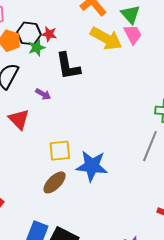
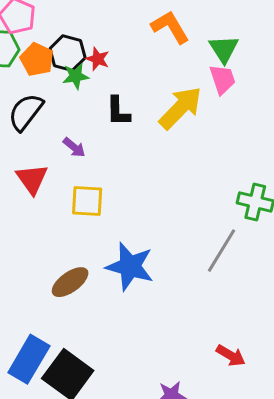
yellow arrow: (106, 38) -> (180, 108), moved, turned -84
black L-shape: (68, 66) -> (118, 111), size x0.7
yellow square: (60, 151) -> (87, 201), moved

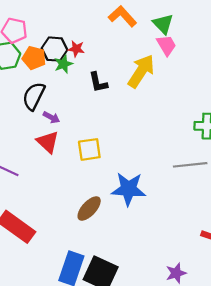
purple arrow: (74, 147) -> (51, 117), moved
gray line: (221, 251) -> (190, 165), turned 64

